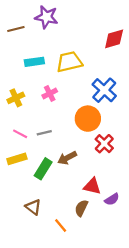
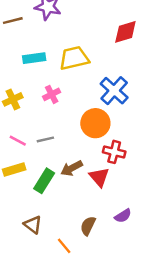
red cross: (104, 144) -> (114, 152), turned -30
red triangle: (92, 186) -> (99, 177), moved, turned 36

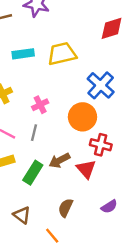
pink cross: (52, 94) -> (40, 105), moved
gray line: (45, 139) -> (34, 133), turned -63
brown semicircle: (88, 226) -> (66, 208), moved

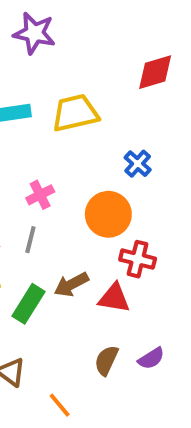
blue cross: (101, 85) -> (138, 164), size x0.6
red triangle: (86, 169) -> (114, 298), turned -40
brown semicircle: (66, 208) -> (106, 360), moved

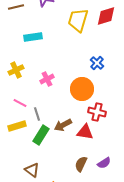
yellow trapezoid: (75, 113) -> (78, 20), moved, turned -60
gray line: (30, 240) -> (37, 114), moved, turned -32

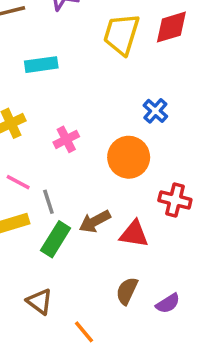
red cross: (97, 112) -> (175, 200), moved
purple semicircle: (104, 163) -> (168, 303), moved

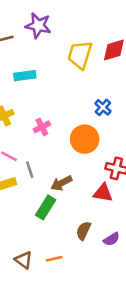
red triangle: (134, 234) -> (103, 193), moved
green rectangle: (56, 239) -> (46, 207), moved
brown triangle: (40, 302) -> (24, 260), moved
orange line: (84, 332) -> (54, 259), turned -63

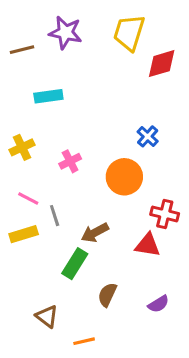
yellow trapezoid: (80, 55) -> (129, 33), moved
brown semicircle: (83, 231) -> (107, 295), moved
orange line: (54, 259) -> (84, 341), moved
brown triangle: (24, 260) -> (47, 316), moved

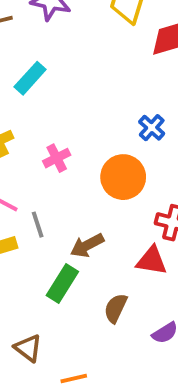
cyan rectangle: (48, 96) -> (30, 78), turned -40
brown semicircle: (107, 295) -> (116, 308), moved

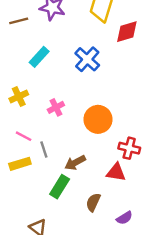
blue cross: (152, 128) -> (87, 59), moved, size x1.5

